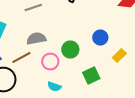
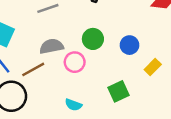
green circle: (70, 50) -> (93, 39), moved
pink circle: (50, 62) -> (75, 62), moved

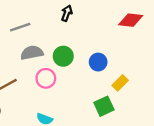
gray semicircle: (51, 46) -> (32, 53), moved
green square: (119, 91) -> (104, 106), moved

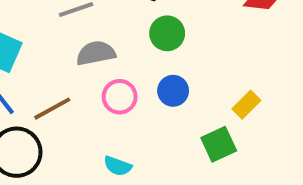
green circle: (63, 56) -> (167, 33), moved
blue circle: (98, 62) -> (173, 91), moved

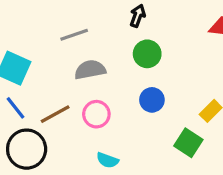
pink circle: (120, 97) -> (96, 114), moved
green square: (219, 144) -> (188, 143), turned -32

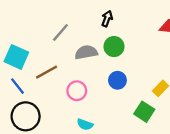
gray line: (74, 35) -> (60, 33), turned -30
gray semicircle: (90, 70) -> (86, 52), moved
brown line: (55, 114) -> (47, 72), moved

